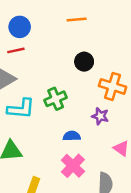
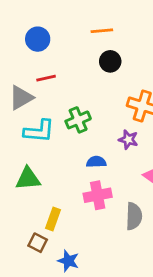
red line: (16, 50) -> (46, 78), moved
black circle: (84, 62) -> (110, 61), moved
pink cross: (73, 166) -> (98, 195), turned 35

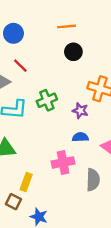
red line: (46, 78) -> (20, 66), turned 56
purple star: (128, 139) -> (80, 111), moved
blue semicircle: (96, 162) -> (80, 137), moved

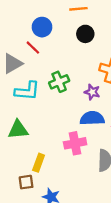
blue circle: (13, 33) -> (42, 27), moved
blue semicircle: (80, 137) -> (92, 118), size x1.5
brown square: (13, 202) -> (26, 182), turned -35

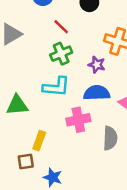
red line: (33, 48) -> (61, 27), moved
cyan L-shape: (27, 91) -> (56, 87), moved

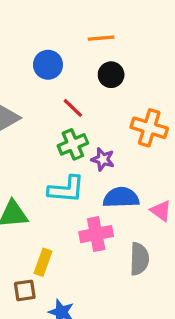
purple star: (97, 65) -> (103, 159), moved

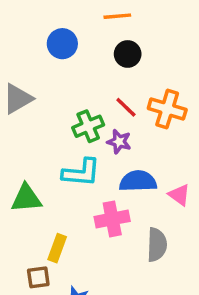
red line: (73, 108) -> (126, 107), moved

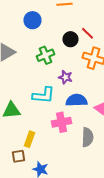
black circle: (128, 54) -> (70, 39), moved
red line: (126, 107) -> (87, 33), moved
green cross: (88, 126) -> (45, 55), moved

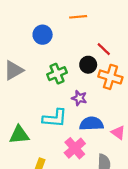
black circle: (70, 39) -> (88, 65), moved
pink cross: (61, 122) -> (75, 148), turned -30

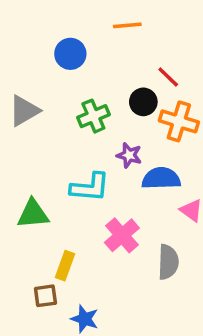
blue semicircle: (91, 124) -> (161, 178), moved

